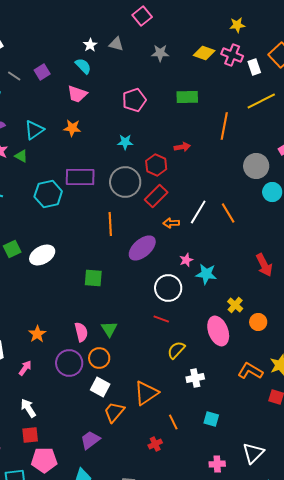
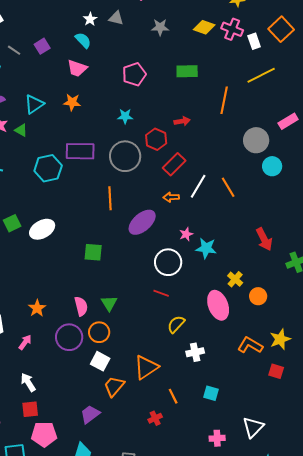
red rectangle: (156, 196) -> (174, 164), moved

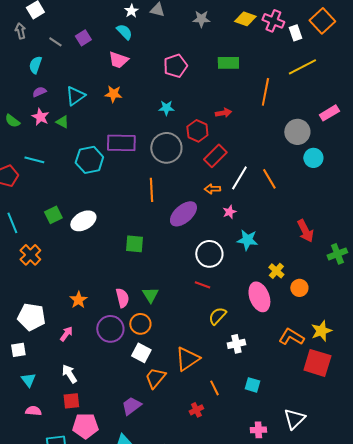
pink star: (186, 234) -> (229, 212), moved
red square: (276, 371) -> (317, 363), size x1.8

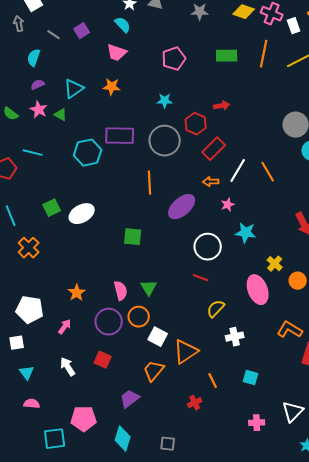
orange line: (265, 92) -> (264, 54), moved
white square: (141, 353) -> (158, 337), moved
red square: (71, 401) -> (103, 360), moved, turned 30

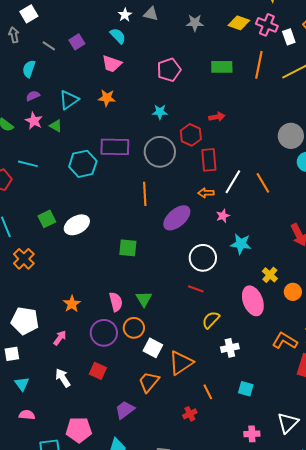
red rectangle: (214, 149) -> (209, 160), turned -50

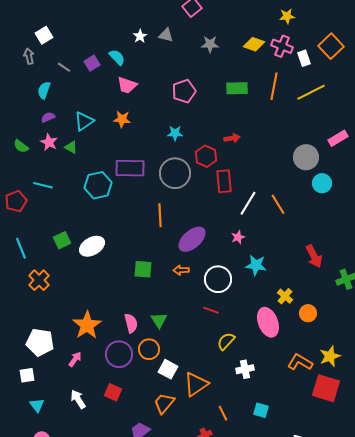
cyan semicircle: (118, 36) -> (117, 57), moved
orange arrow: (206, 193) -> (181, 270), moved
orange star: (72, 304) -> (87, 325), size x1.6

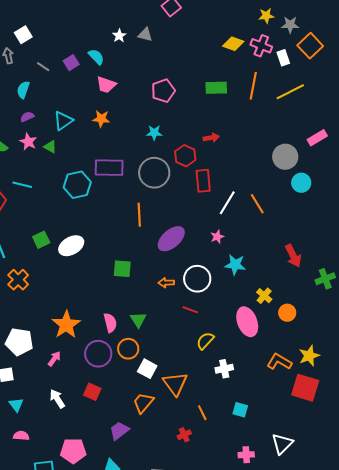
gray star: (210, 44) -> (290, 25), moved
orange arrow: (181, 270) -> (166, 283), moved
orange triangle: (196, 384) -> (175, 384), turned -32

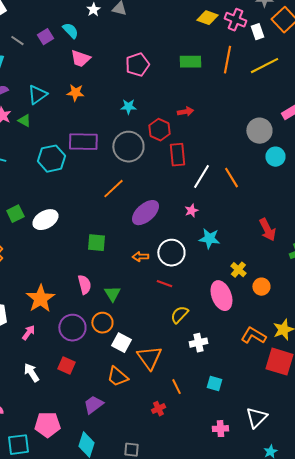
orange line: (139, 215) -> (113, 189), turned 50
pink semicircle: (110, 323) -> (84, 285), moved
orange trapezoid: (143, 403) -> (117, 377), turned -90

